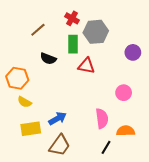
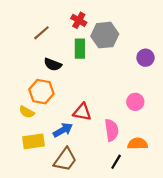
red triangle: (86, 66) -> (82, 112), moved
orange hexagon: (17, 78) -> (41, 92), moved

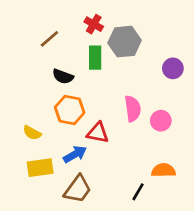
orange hexagon: (41, 92) -> (70, 110), moved
pink semicircle: (112, 130) -> (133, 109), moved

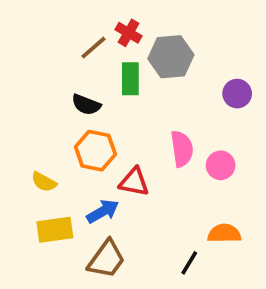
brown line: (49, 39) -> (94, 48), moved

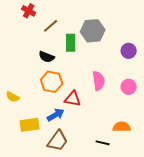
red cross: (129, 33) -> (29, 11), moved
pink circle: (221, 165) -> (129, 87), moved
yellow semicircle: (44, 182) -> (13, 97), moved
black line: (189, 263) -> (103, 143), turned 72

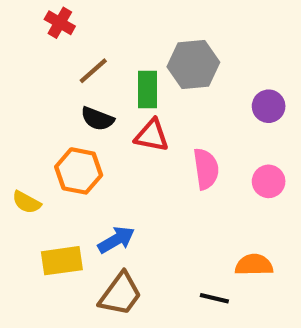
brown line: (51, 26) -> (93, 71), moved
orange hexagon: (52, 82) -> (79, 171), moved
red triangle: (73, 99) -> (152, 135), moved

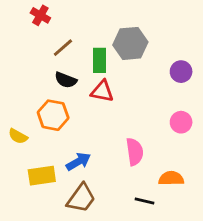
pink semicircle: (206, 169) -> (135, 152), moved

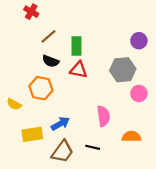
gray hexagon: (130, 43) -> (123, 70), moved
purple circle: (181, 72) -> (139, 41), moved
black line: (144, 201) -> (93, 147), moved

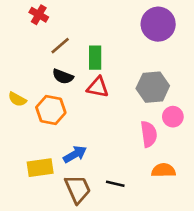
purple circle: (139, 41) -> (158, 24), moved, size x1.6
yellow semicircle: (14, 104) -> (17, 99), moved
pink semicircle: (103, 116) -> (149, 134), moved
brown trapezoid: (62, 152) -> (78, 189), turned -60

